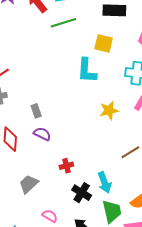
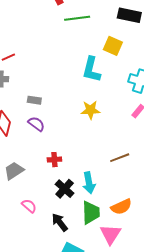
yellow star: (109, 110) -> (90, 110), moved
gray rectangle: (36, 111) -> (34, 100), turned -72

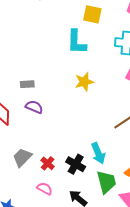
red cross: (54, 160) -> (48, 163), moved, turned -32

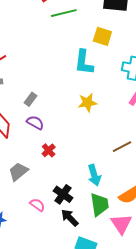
gray rectangle: (27, 84) -> (31, 99), turned -56
red cross: (48, 163) -> (49, 150), moved
black cross: (76, 164) -> (63, 194), moved

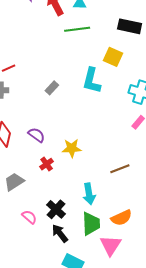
gray rectangle: (31, 99) -> (52, 88), moved
yellow star: (87, 103) -> (72, 148), moved

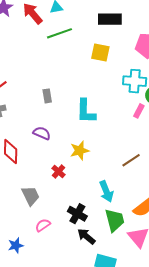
cyan L-shape: (92, 81) -> (86, 111), moved
gray rectangle: (52, 88) -> (47, 96), turned -40
purple semicircle: (36, 135) -> (42, 133), moved
gray trapezoid: (14, 182) -> (31, 196), turned 110
pink semicircle: (29, 217) -> (43, 225), moved, turned -63

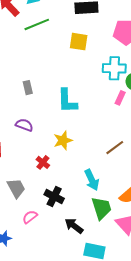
black cross: (77, 214) -> (54, 197), moved

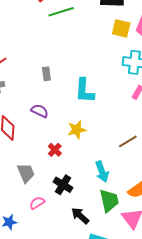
yellow square: (79, 42) -> (121, 28), moved

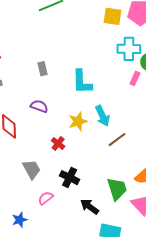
brown line: (128, 141) -> (117, 140), moved
cyan arrow: (102, 172) -> (103, 116), moved

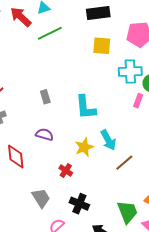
yellow square: (113, 16) -> (102, 46), moved

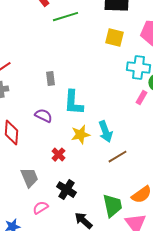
cyan L-shape: (86, 107) -> (73, 103), moved

